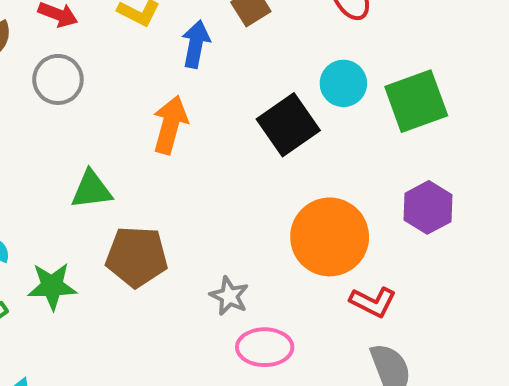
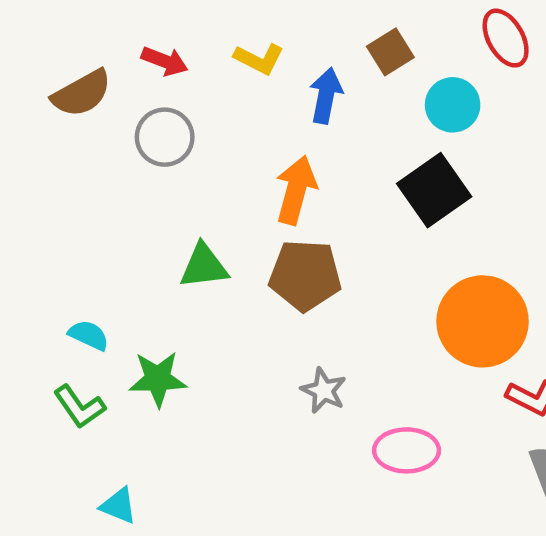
cyan circle: (343, 83) -> (453, 105), moved
brown pentagon: (137, 257) -> (305, 275), moved
gray star: (229, 296) -> (324, 391), moved

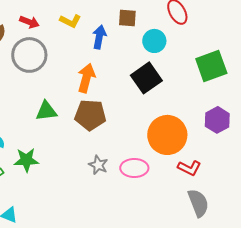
brown square: (390, 52) -> (127, 18), turned 36
gray circle: (165, 137) -> (29, 55), size x1.4
pink ellipse: (407, 450) -> (134, 168), moved

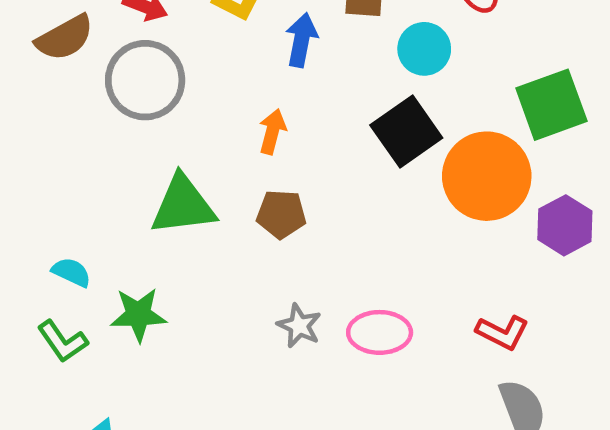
orange arrow: (86, 78) -> (272, 131), size x0.7
green triangle: (46, 111) -> (183, 205), size x1.4
brown pentagon: (90, 115) -> (281, 214), size x0.7
orange circle: (167, 135) -> (487, 176), moved

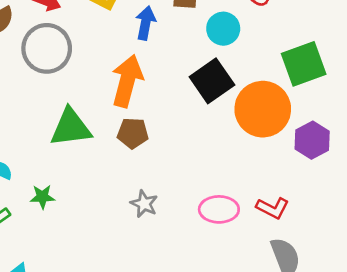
orange arrow: (272, 131) -> (127, 81), size x1.8
green star: (138, 315) -> (42, 197), size x0.7
pink ellipse: (380, 332) -> (219, 209), moved

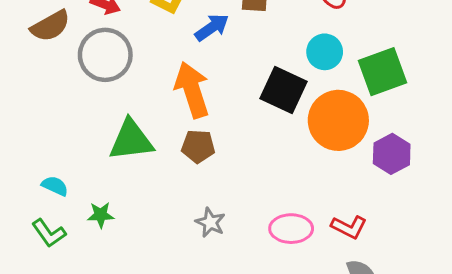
blue arrow: (146, 23) -> (212, 27), turned 44
cyan circle: (223, 29) -> (325, 52), moved
orange arrow: (127, 81) -> (192, 90), turned -33
black square: (212, 81) -> (283, 90), turned -30

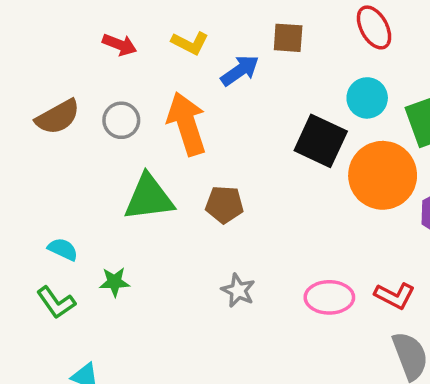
brown semicircle: (50, 26) -> (58, 117), moved
gray circle: (105, 55) -> (121, 120), moved, size x0.6
orange arrow: (192, 90) -> (187, 124), moved

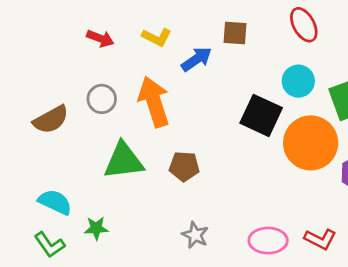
brown semicircle: (58, 117) -> (51, 120), moved
cyan semicircle: (63, 249) -> (55, 202), size x1.4

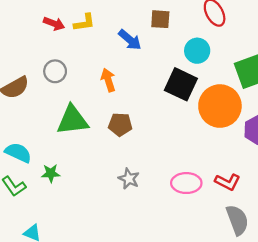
yellow L-shape: (157, 37) -> (84, 22), moved, turned -35
blue arrow: (197, 59) -> (130, 40), turned 75
cyan circle: (298, 81) -> (197, 51), moved
orange arrow: (154, 102) -> (108, 80), moved, size x0.6

